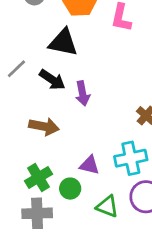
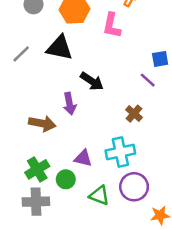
gray line: (16, 69) -> (21, 54), moved
black arrow: (52, 80) -> (92, 81), moved
purple arrow: (83, 93) -> (69, 104), moved

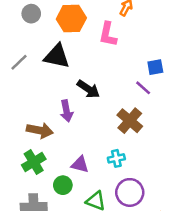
brown cross: (134, 114) -> (130, 121), size x1.5
cyan cross: (120, 152) -> (116, 158), size x0.6
green cross: (37, 169) -> (34, 162), moved

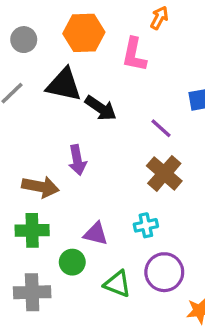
gray circle: (31, 14) -> (24, 40), moved
purple line: (143, 88) -> (161, 128), moved
black arrow: (88, 89) -> (101, 108), moved
green cross: (34, 162) -> (32, 230), turned 30

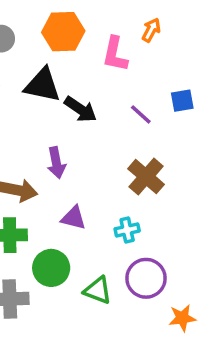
orange arrow: (159, 18) -> (151, 30), moved
purple line: (161, 128) -> (141, 114), moved
purple triangle: (96, 234) -> (74, 218), moved
green circle: (72, 262) -> (51, 268), size x1.4

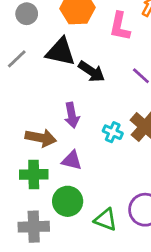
purple triangle: (74, 218) -> (72, 160), moved
cyan cross: (127, 230) -> (113, 132), moved, turned 36

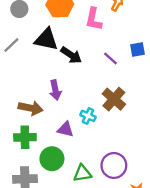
cyan cross: (113, 132) -> (88, 116), moved
purple triangle: (72, 160) -> (65, 129), moved
green triangle: (106, 220) -> (82, 173), turned -30

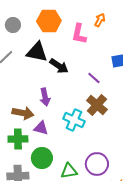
purple line: (110, 59) -> (94, 78), moved
cyan cross: (88, 116) -> (74, 120), size x1.5
purple triangle: (65, 129) -> (41, 128), moved

